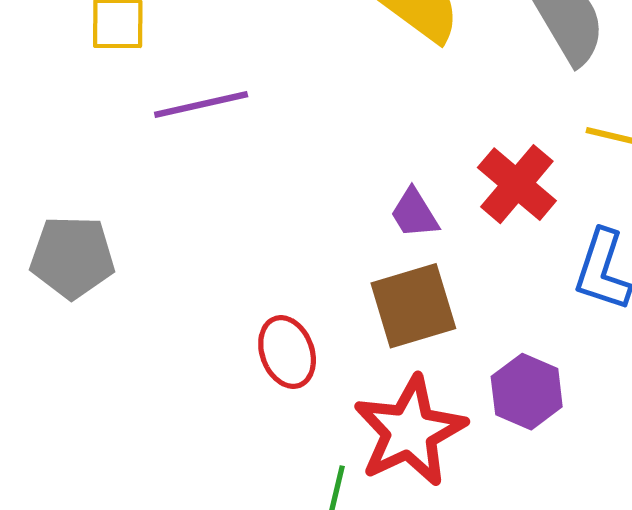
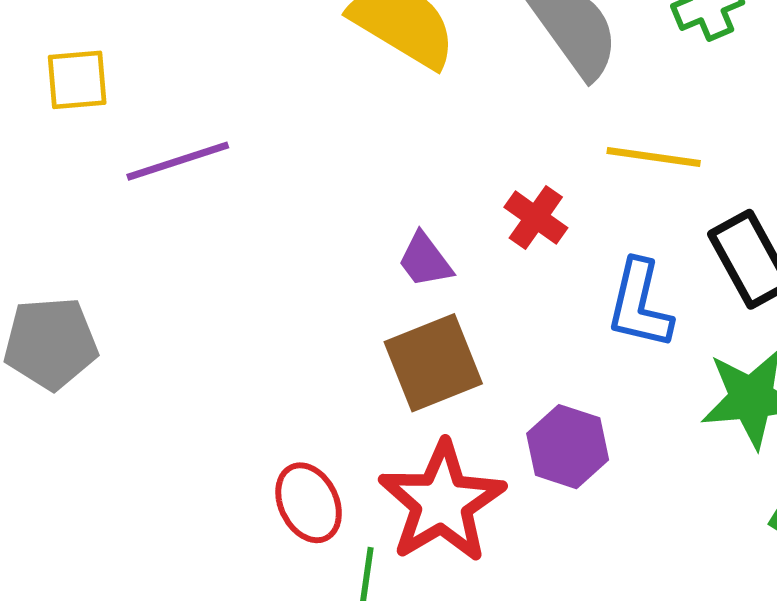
red cross: (517, 184) -> (536, 217), size x0.7
red ellipse: (287, 352) -> (309, 503), moved

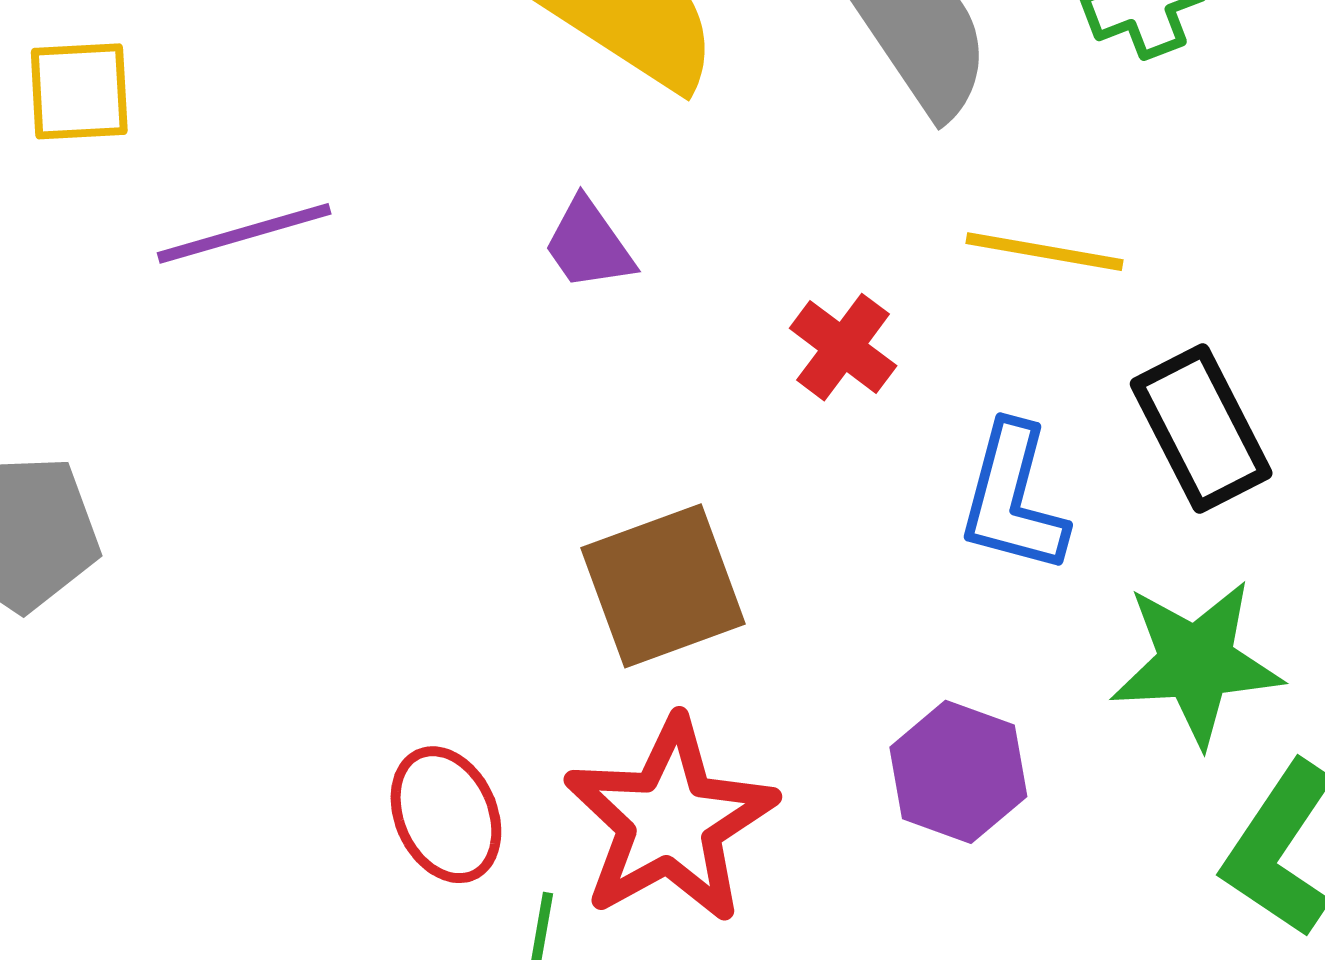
purple trapezoid: (425, 260) -> (589, 245), moved
purple hexagon: (568, 447) -> (958, 772), moved

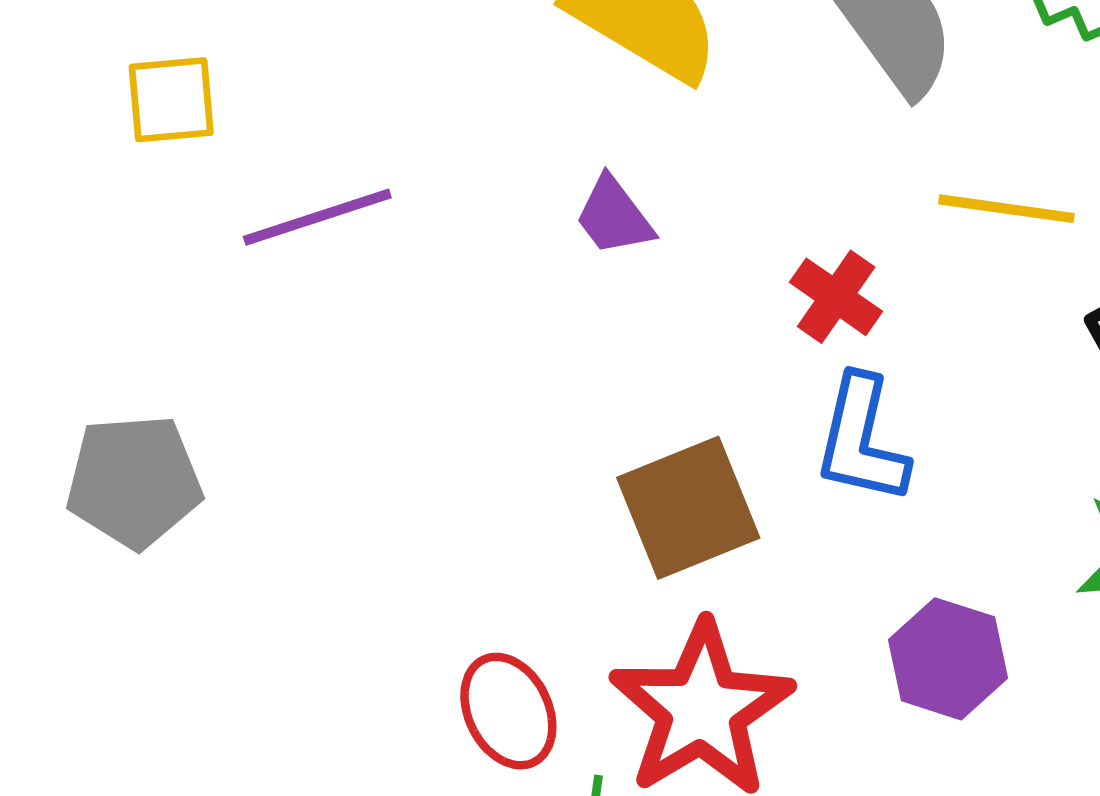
blue L-shape: (1013, 499) -> (862, 440), moved

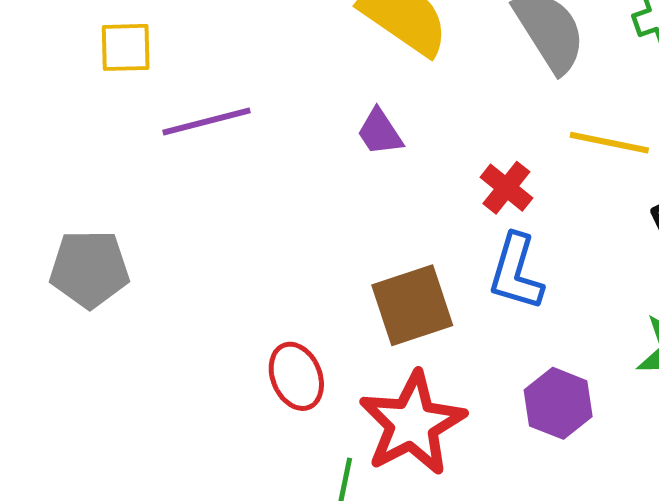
red ellipse: (508, 711) -> (296, 376), moved

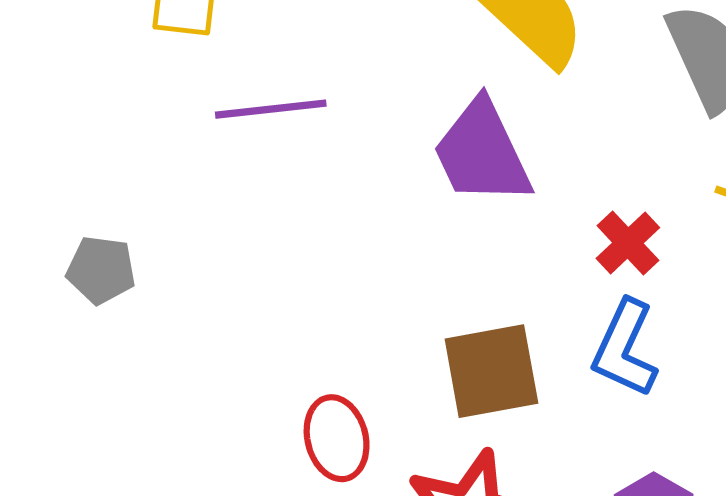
purple trapezoid: (380, 132) -> (482, 153), size x1.8
gray pentagon: (89, 269) -> (101, 270), size x0.7

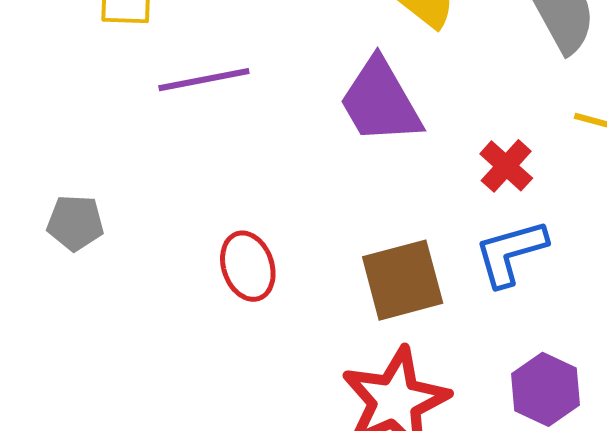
blue L-shape: (625, 349) -> (511, 253), turned 54
red ellipse: (337, 438) -> (248, 266), moved

